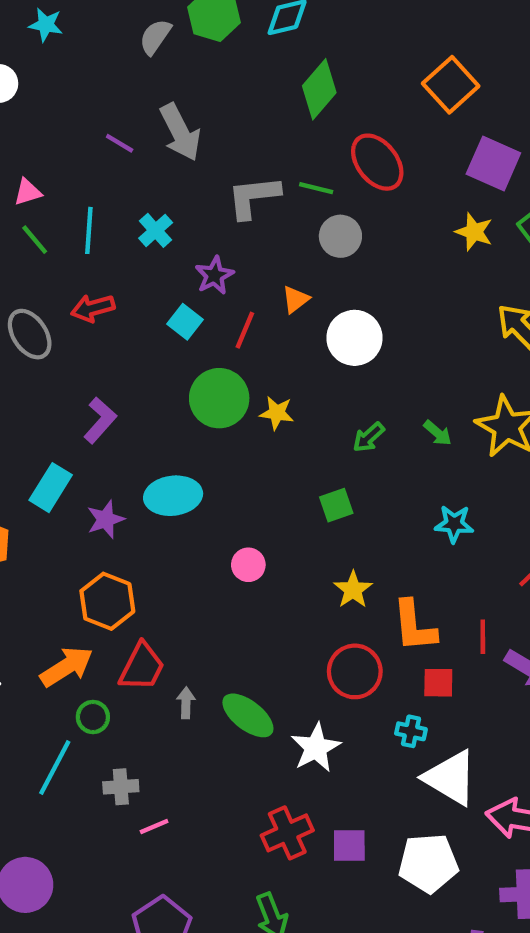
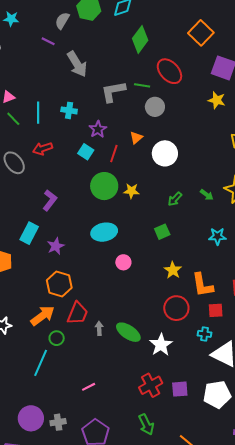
purple line: (120, 143) -> (48, 41), moved
cyan cross: (156, 230) -> (69, 110), turned -35
cyan ellipse: (173, 496) -> (104, 232), moved
gray cross: (121, 787) -> (58, 422), moved

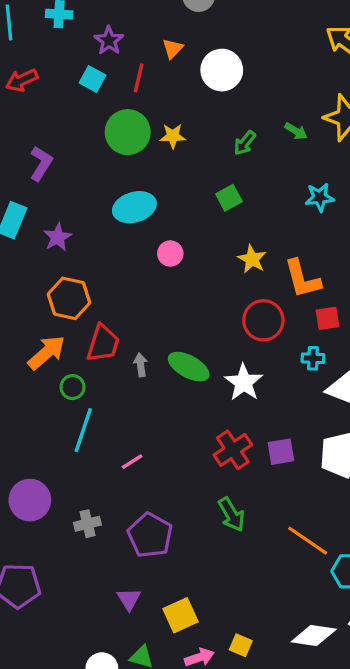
cyan line: (41, 363) -> (83, 430), moved
purple circle: (31, 418) -> (30, 500), moved

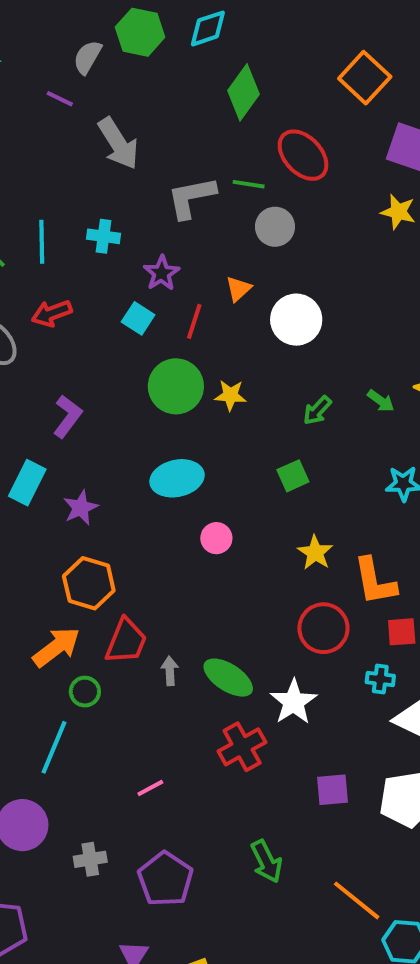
cyan line: (83, 430) -> (54, 747), moved
red cross: (233, 450) -> (242, 747), moved

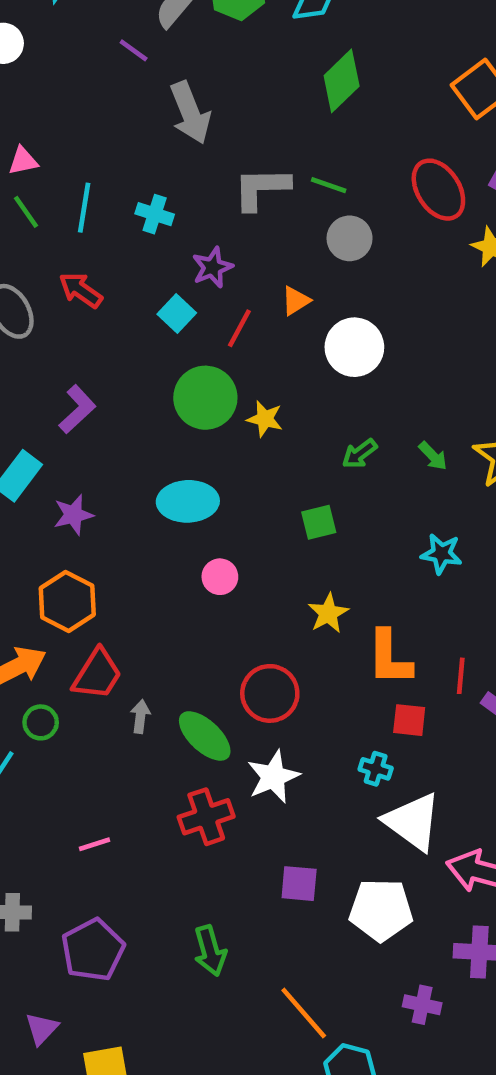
red ellipse: (303, 155) -> (438, 190), moved
red arrow: (52, 313) -> (81, 290), turned 45
red circle: (323, 628) -> (270, 693), moved

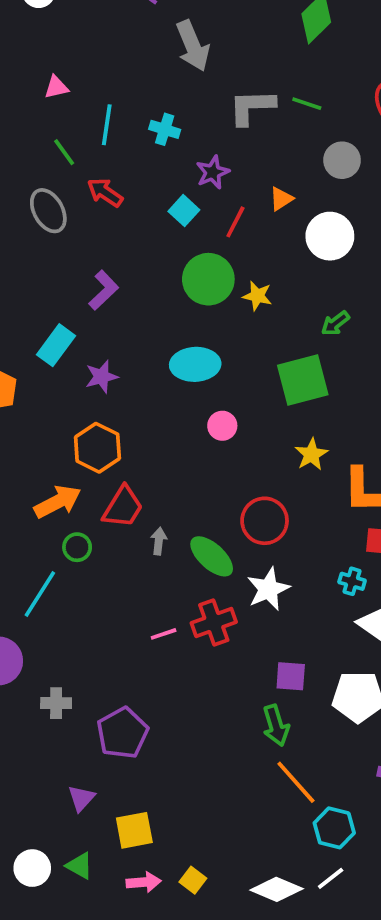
green line: (26, 212) -> (64, 152), moved
gray circle: (350, 238) -> (342, 160), moved
green square: (319, 522) -> (303, 380), size x1.8
pink line: (95, 844) -> (164, 634), moved
green arrow: (210, 951) -> (276, 725), moved

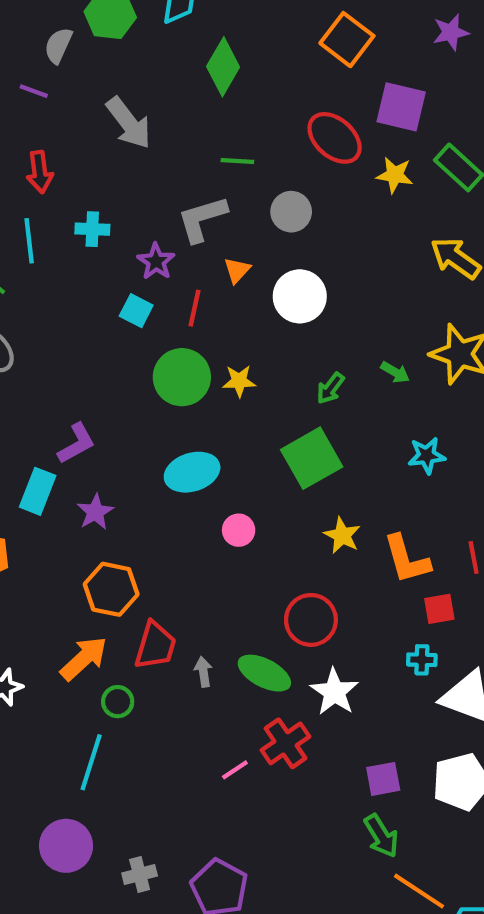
gray arrow: (193, 46) -> (129, 123), moved
gray L-shape: (252, 107) -> (202, 219), moved
red arrow: (105, 192) -> (40, 172), moved, turned -117
purple L-shape: (104, 290) -> (77, 443), moved, turned 30

